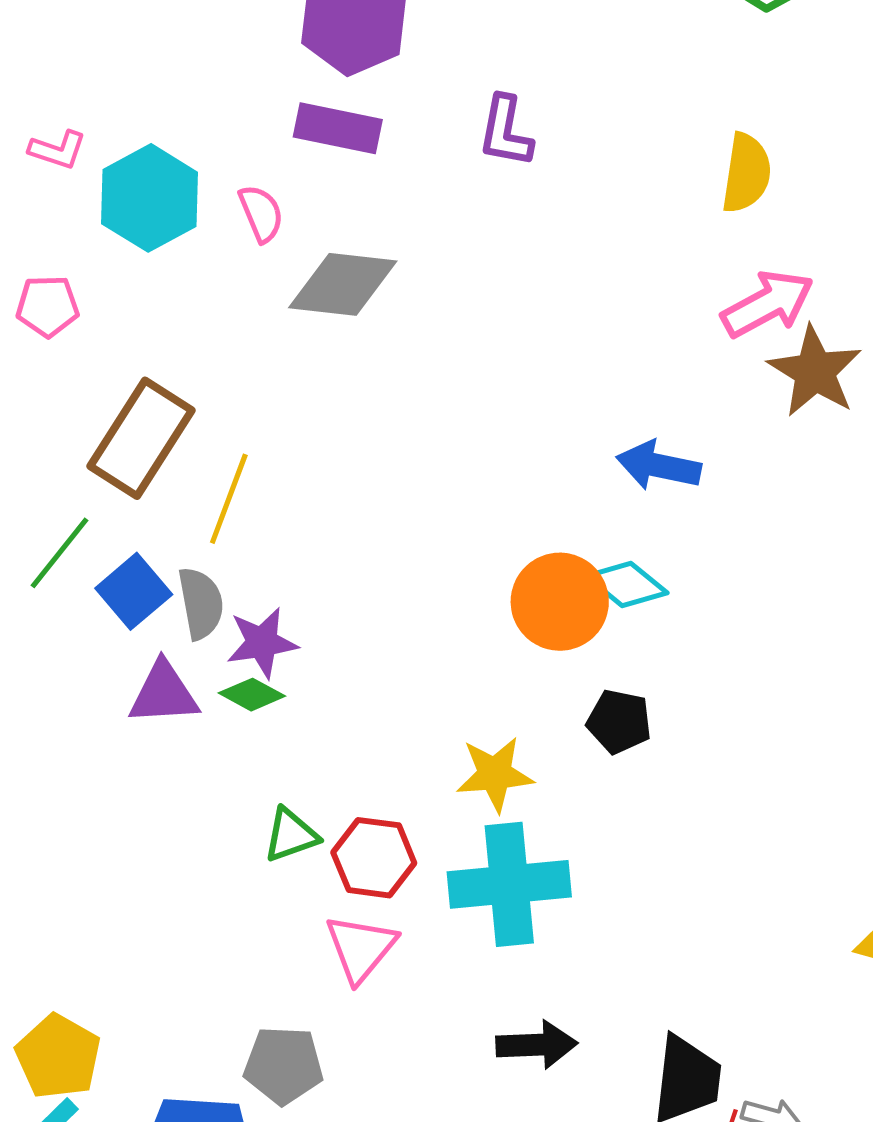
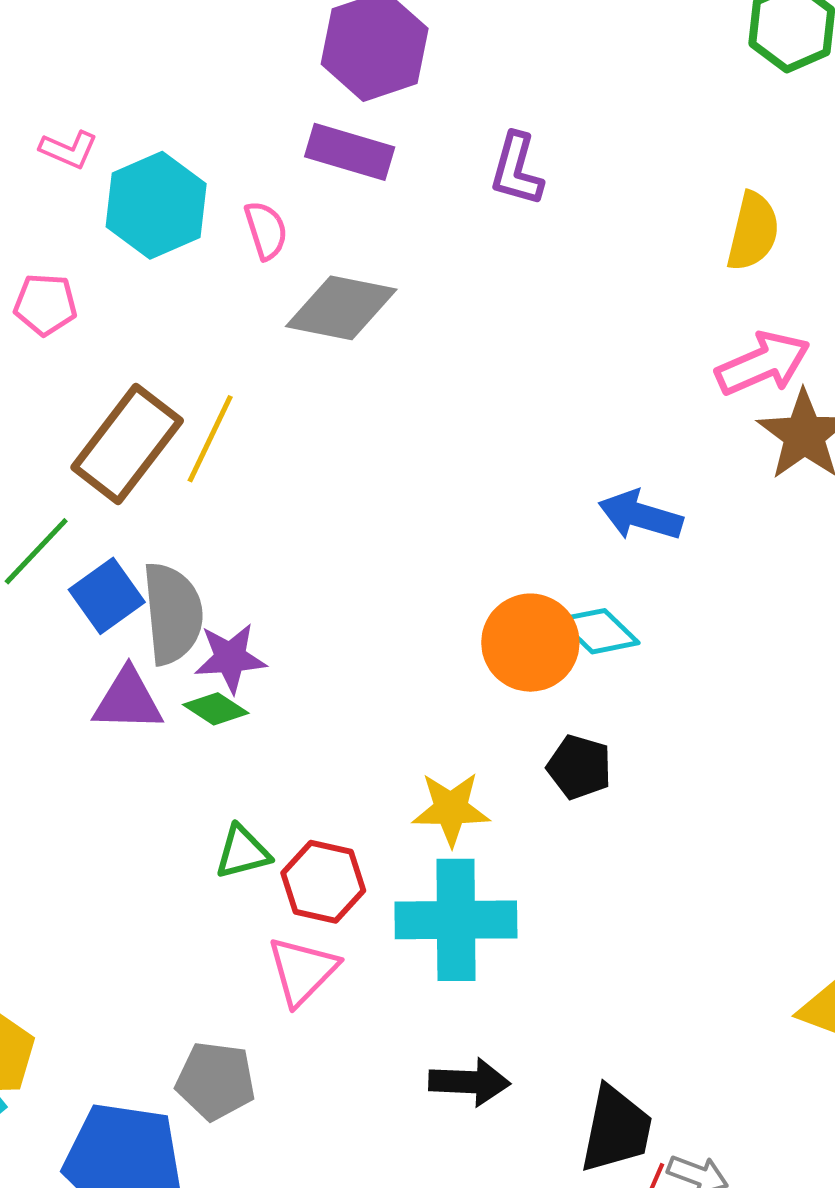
yellow line: (229, 499) -> (210, 439), moved
gray semicircle: (201, 603) -> (173, 613), size x1.4

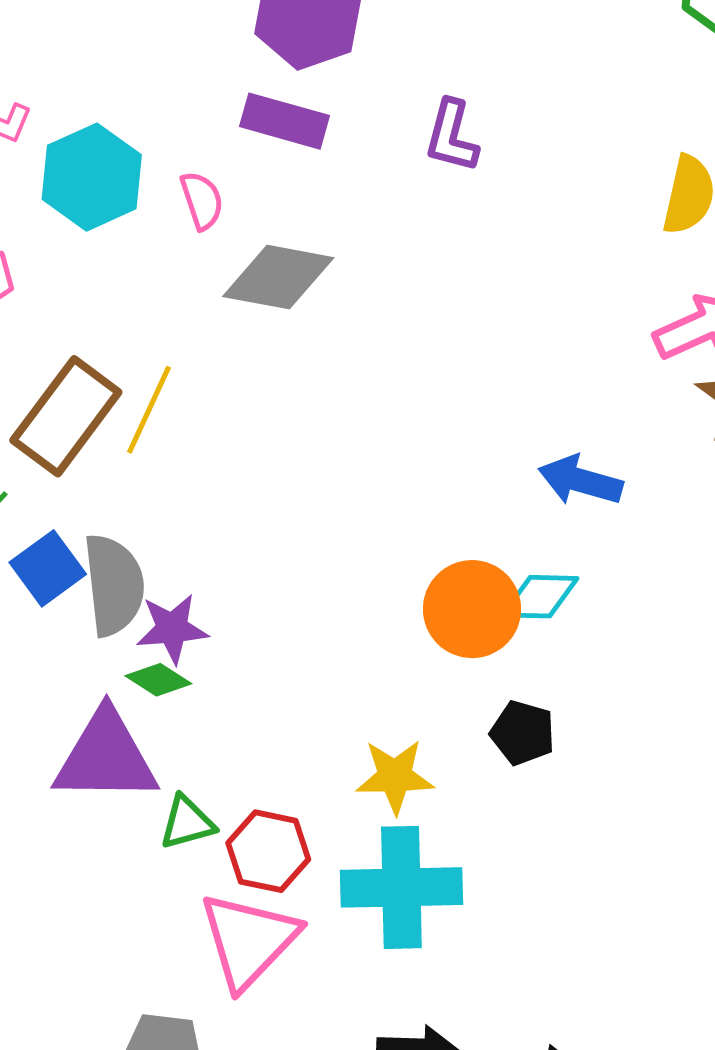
cyan diamond: (598, 631) -> (540, 597), turned -42
purple triangle: (128, 700) -> (106, 757), moved, size x1.5
pink triangle: (302, 971) -> (249, 940), size x1.4

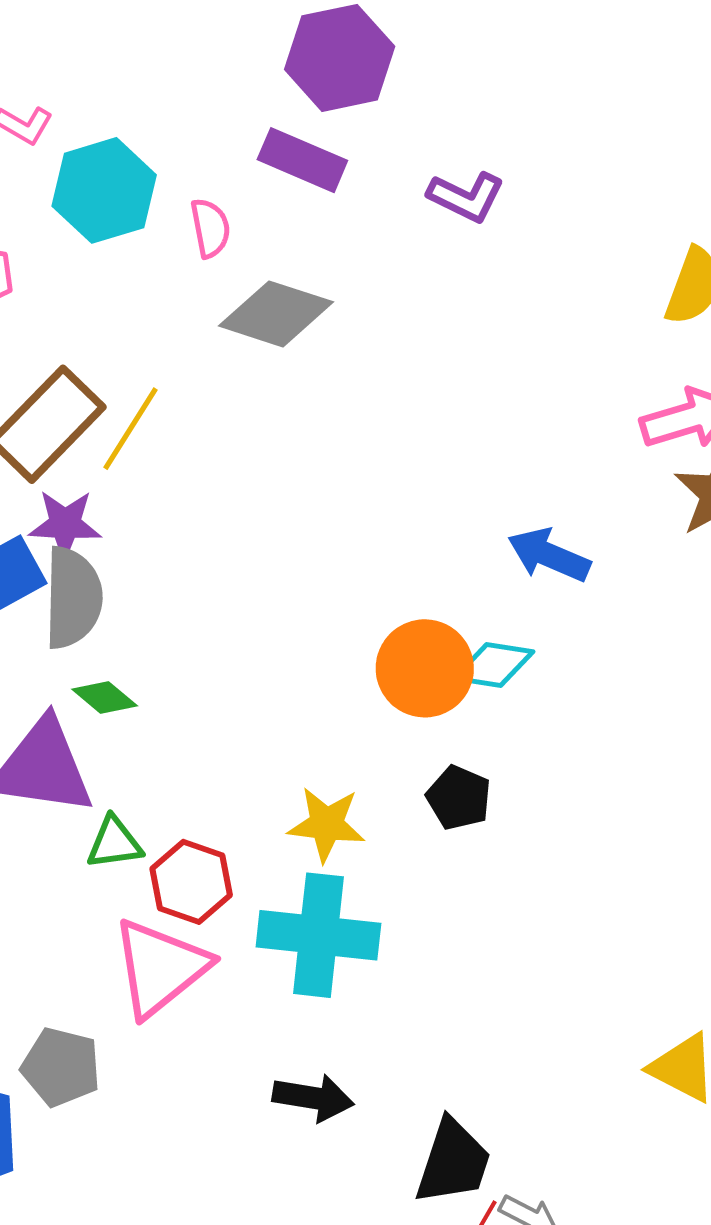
purple L-shape: (452, 136) -> (466, 197), turned -86
purple star: (172, 629) -> (65, 524), moved

